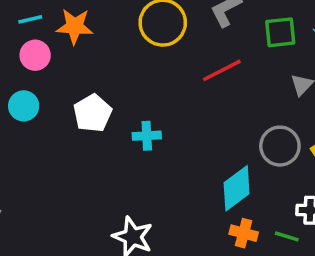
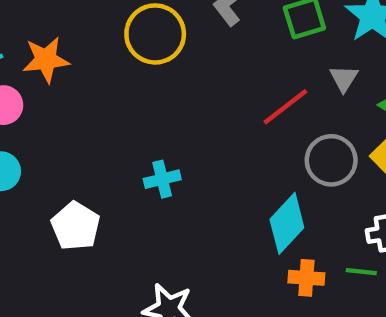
red line: (222, 70) -> (285, 107), moved
white pentagon: (93, 113) -> (76, 226), moved

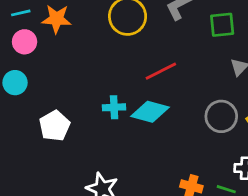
red line: (285, 107) -> (161, 71), moved
cyan diamond: (287, 223) -> (150, 112), moved, turned 51

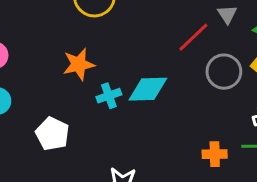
orange star: (57, 19) -> (79, 64), moved
red line: (161, 71) -> (193, 37), moved

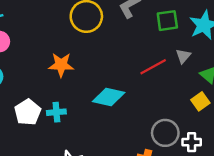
gray circle: (224, 72) -> (165, 133), moved
cyan cross: (109, 96) -> (56, 112), moved

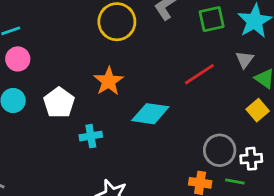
gray triangle: (183, 56) -> (245, 60), moved
orange star: (61, 65) -> (109, 81), moved, turned -30
white pentagon: (28, 112) -> (59, 103), moved

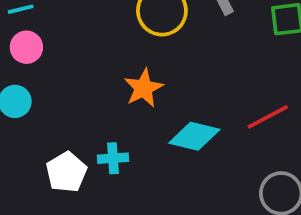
red line: (199, 74) -> (268, 117), moved
white pentagon: (59, 103) -> (66, 172), moved

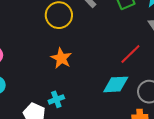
cyan diamond: (194, 136) -> (116, 84), moved

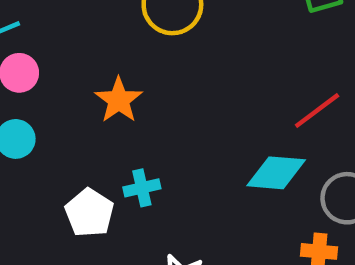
orange star: (61, 58) -> (119, 100), moved

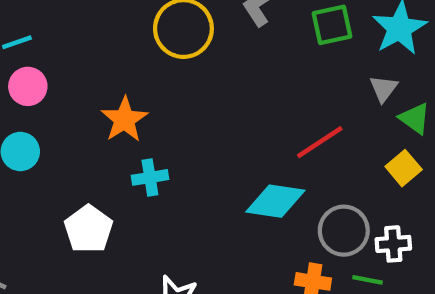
cyan cross: (142, 188) -> (150, 177), moved

